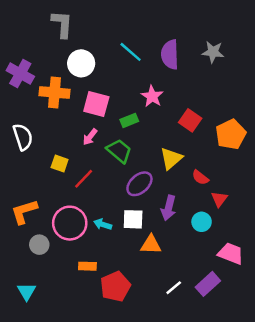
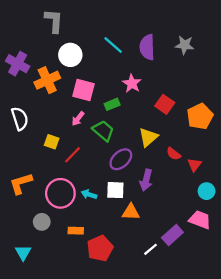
orange cross: (55, 93) -> (47, 80), turned -30
red triangle: (219, 199) -> (194, 165), moved
cyan circle: (202, 222) -> (207, 191), moved
gray circle: (39, 245) -> (42, 222), moved
purple rectangle: (208, 284) -> (172, 235), moved

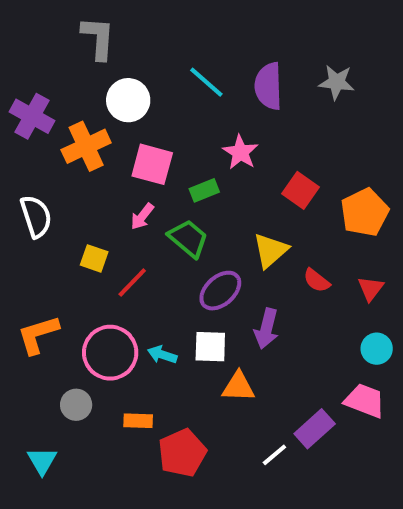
red triangle: (194, 165) -> (371, 289), moved

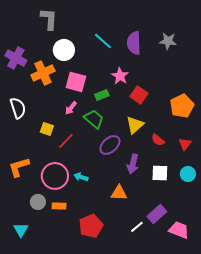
red square: (301, 190) -> (139, 95), moved
white square: (210, 347) -> (160, 173), moved
pink trapezoid: (365, 401) -> (179, 230), moved
orange rectangle: (138, 421) -> (59, 206), moved

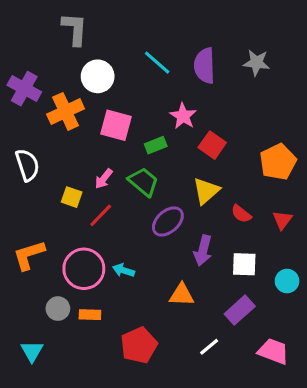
pink arrow: (71, 108) -> (104, 179), moved
cyan circle: (188, 174) -> (287, 281), moved
purple rectangle: (157, 214) -> (240, 310), moved

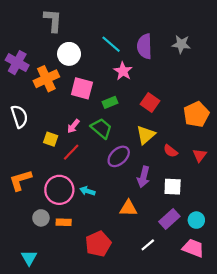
pink star: (183, 116) -> (123, 71), moved
cyan circle: (287, 281) -> (196, 220), moved
cyan triangle: (32, 351) -> (29, 258), moved

